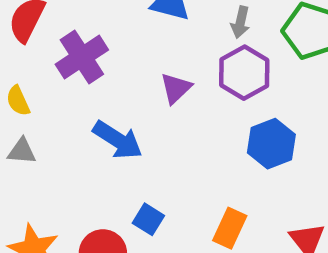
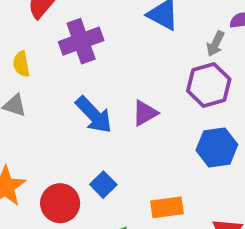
purple triangle: (176, 88) -> (145, 113), moved
orange rectangle: (230, 228) -> (167, 207), turned 44

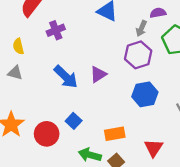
purple cross: (81, 41) -> (56, 30), size x0.7

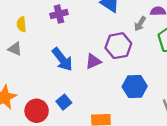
purple hexagon: (138, 55) -> (118, 46), moved

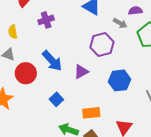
gray arrow: (140, 24) -> (120, 23), turned -88
purple triangle: (93, 61) -> (81, 72), moved
red circle: (37, 111) -> (26, 73), moved

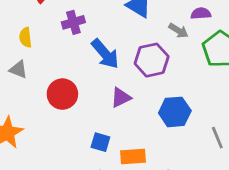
blue arrow: (52, 61) -> (105, 54), moved
red circle: (26, 73) -> (62, 94), moved
blue square: (56, 99) -> (100, 142), moved, turned -32

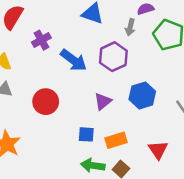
gray arrow: (178, 31) -> (130, 27), turned 84
purple triangle: (121, 98) -> (103, 101), moved

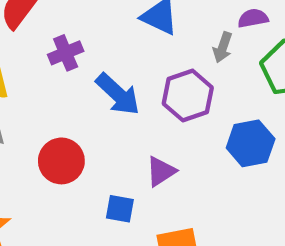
blue hexagon: (142, 95) -> (251, 143), moved
blue square: (86, 134) -> (120, 209), moved

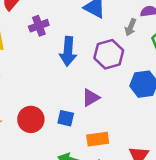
blue arrow: (118, 94) -> (68, 51), turned 48
red circle: (61, 161) -> (31, 119), moved

